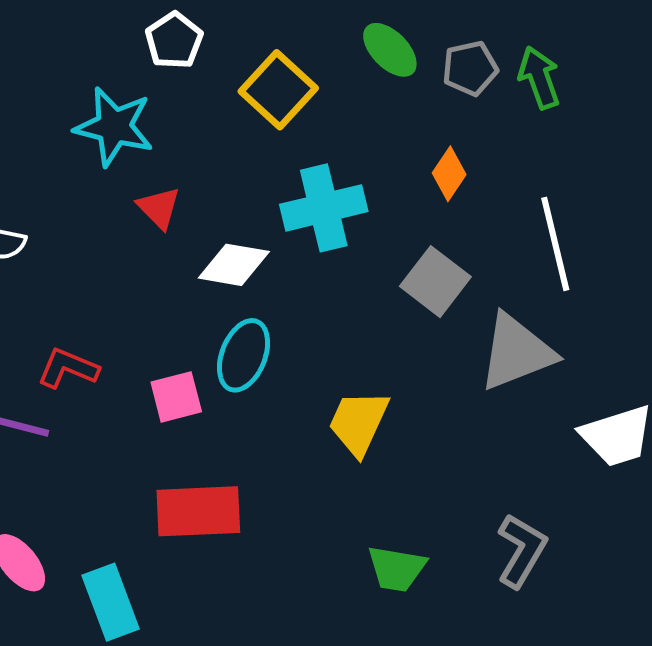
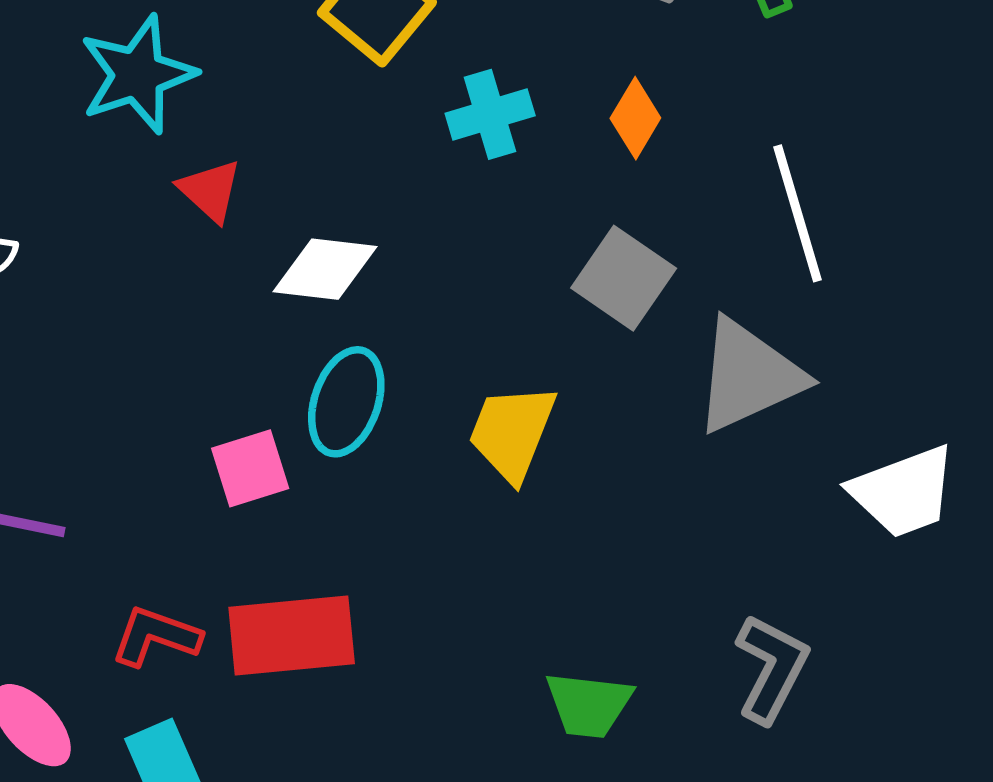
cyan star: (114, 127) -> (138, 75), turned -30
cyan cross: (324, 208) -> (490, 114), moved, size x0.7
red L-shape: (68, 368) -> (156, 636), moved
yellow trapezoid: (358, 423) -> (512, 432), moved

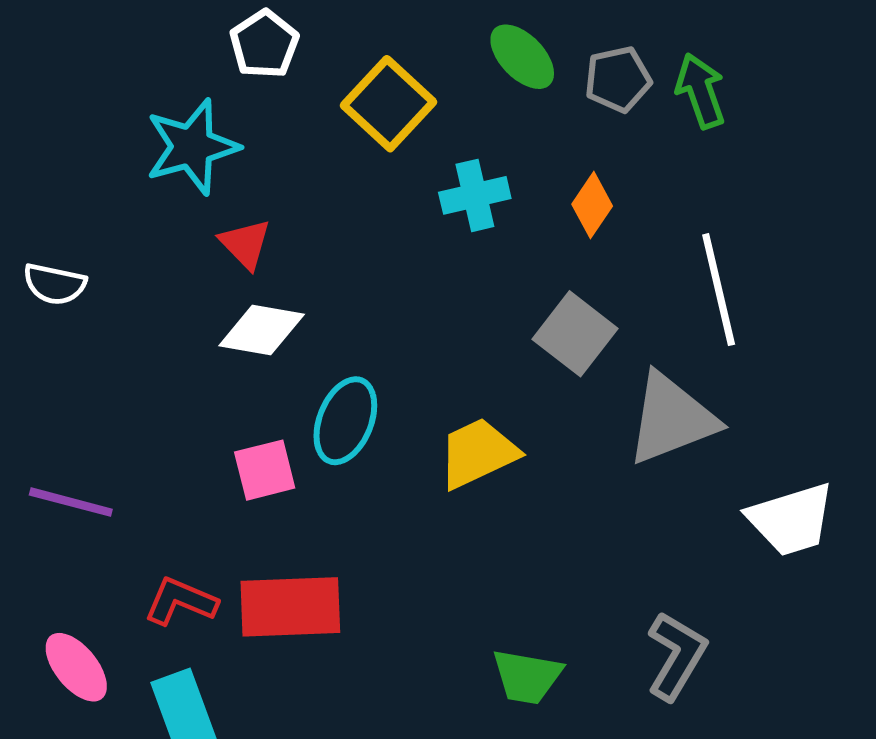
white diamond: (325, 269) -> (262, 330), moved
yellow trapezoid: (512, 432) -> (478, 453), turned 40

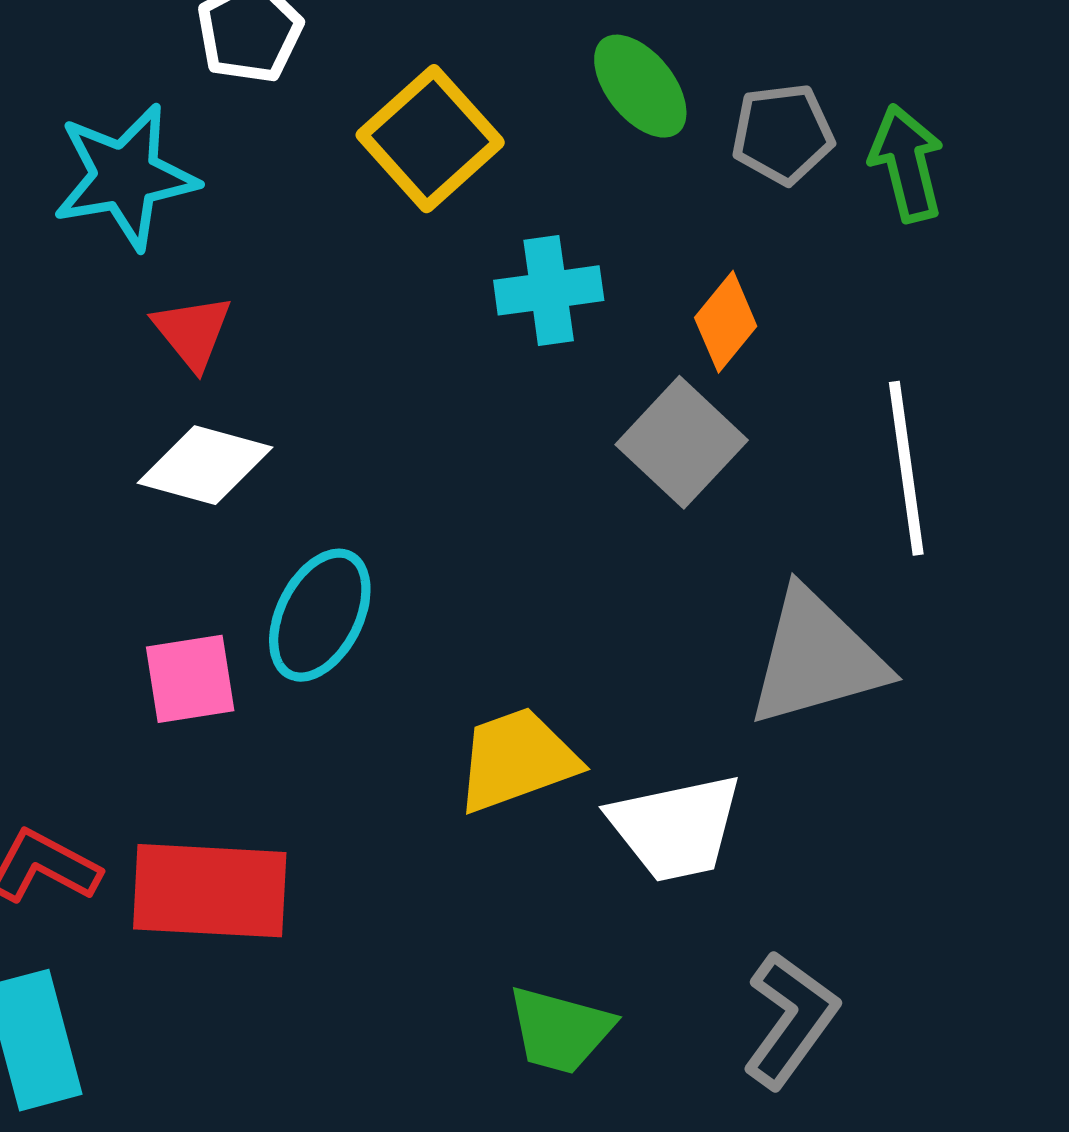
gray square: (575, 334) -> (682, 442), moved
yellow trapezoid: (478, 453) -> (517, 760), moved
white trapezoid: (791, 519) -> (676, 828), moved

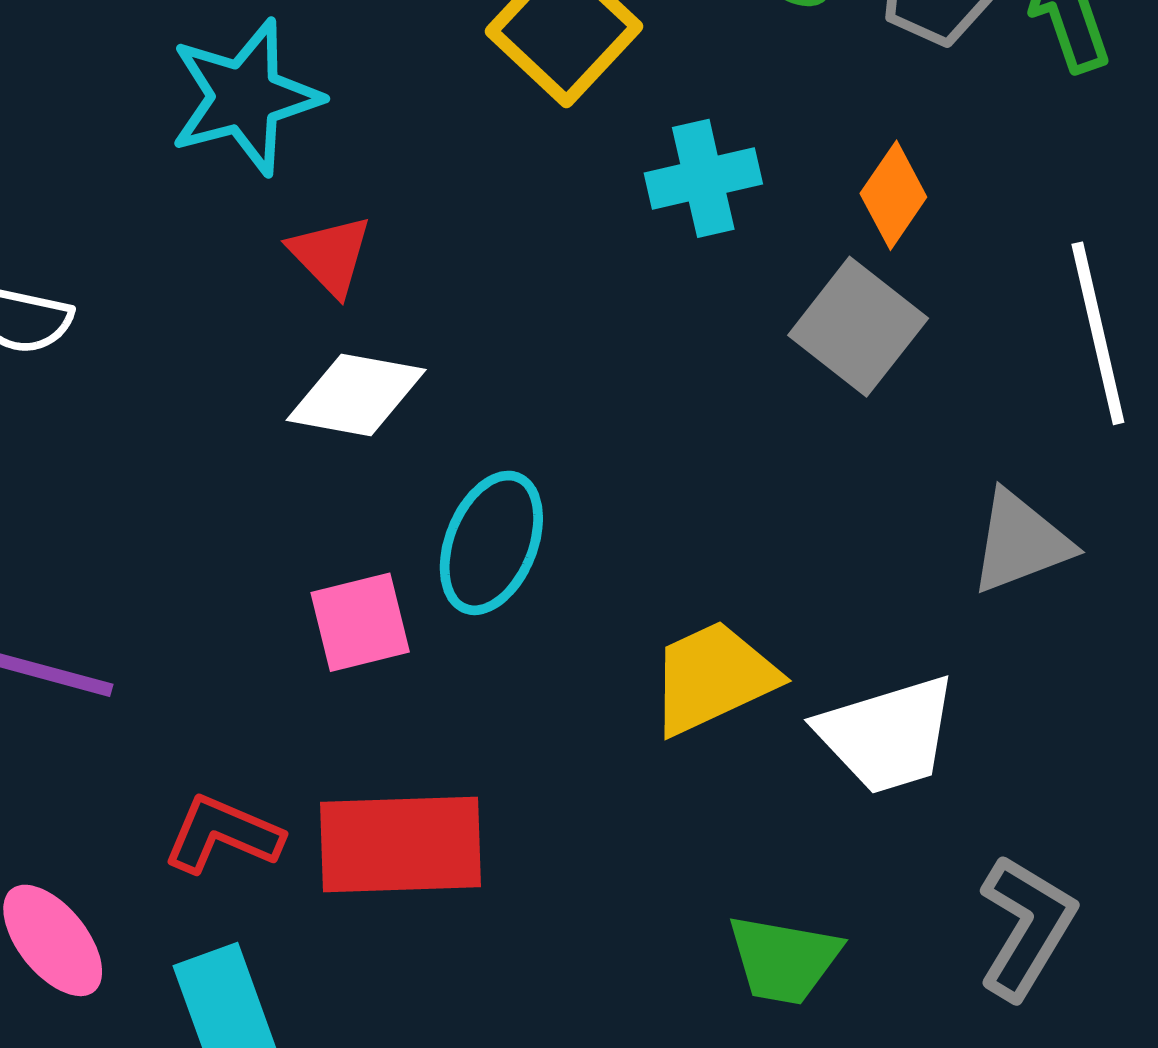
gray triangle: (816, 658) -> (1021, 542), size x0.7

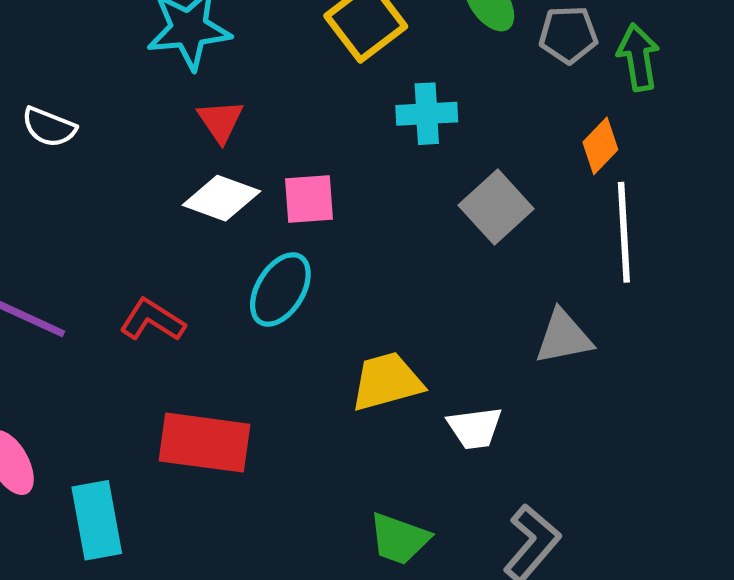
orange diamond: (893, 195) -> (600, 146), moved
pink square: (360, 622) -> (309, 199), moved
white trapezoid: (887, 735) -> (475, 428), size x0.7
red L-shape: (223, 834) -> (152, 320), moved

